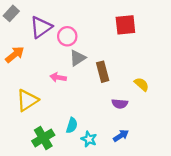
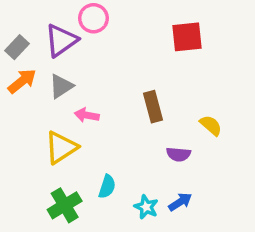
gray rectangle: (11, 13) -> (17, 47), moved
pink circle: (67, 36) -> (93, 18), moved
gray triangle: (78, 58) -> (61, 86), moved
yellow triangle: (27, 100) -> (61, 147), moved
cyan star: (89, 139) -> (146, 207), moved

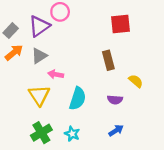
brown rectangle: (153, 107) -> (108, 60), moved
yellow triangle: (61, 147) -> (39, 95), turned -30
cyan semicircle: (107, 187) -> (78, 99), moved, size x1.5
cyan star: (146, 207) -> (72, 134), moved

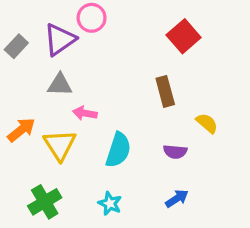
red square: (120, 24) -> (184, 36), turned -35
orange arrow: (14, 52) -> (21, 130), moved
gray triangle: (39, 56) -> (60, 85), turned 35
green cross: (41, 133) -> (45, 202), moved

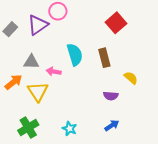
gray triangle: (60, 85) -> (31, 62), moved
cyan semicircle: (118, 150) -> (75, 55), moved, turned -35

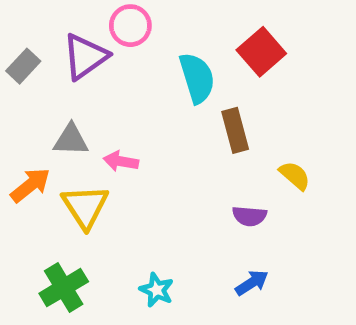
cyan semicircle: (75, 55) -> (197, 78), moved

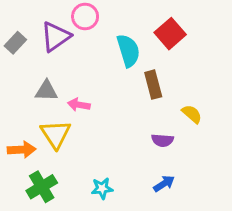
orange arrow: (30, 185) -> (22, 150), moved, turned 36
cyan star: (157, 290) -> (102, 188), turned -30

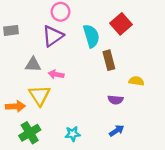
purple triangle: (56, 37) -> (53, 36), moved
gray rectangle: (15, 43) -> (11, 30), turned 40
yellow semicircle: (192, 114) -> (136, 81), turned -32

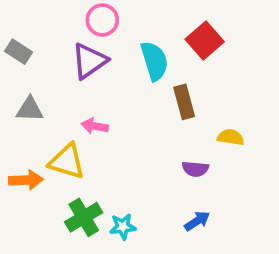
gray rectangle: (11, 30) -> (19, 52), turned 40
gray triangle: (33, 65) -> (30, 109), moved
yellow triangle: (40, 95) -> (67, 161), turned -40
green cross: (30, 133) -> (84, 217), moved

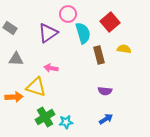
pink circle: (102, 20) -> (68, 14), moved
yellow semicircle: (231, 137) -> (124, 49), moved

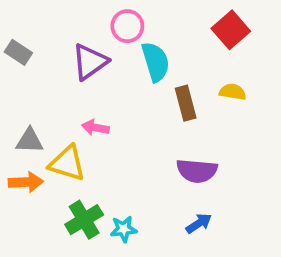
red square: (110, 22) -> (231, 30), moved
gray triangle: (16, 59) -> (30, 141), moved
purple semicircle: (105, 91) -> (197, 171), size x1.5

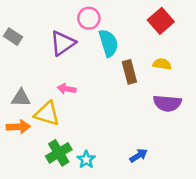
purple semicircle: (197, 171) -> (167, 103), moved
cyan star: (124, 229) -> (86, 159), turned -30

